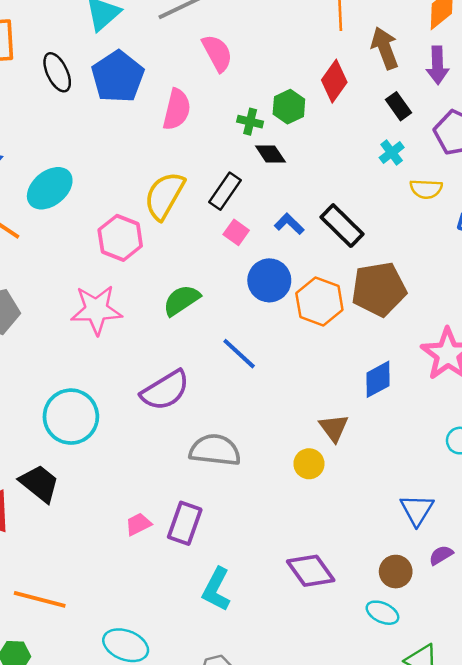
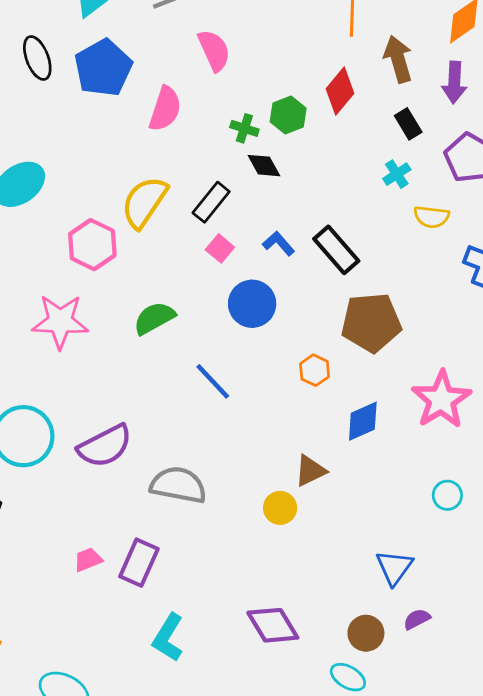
orange hexagon: (319, 301) -> (315, 370), moved, size x0.6
purple semicircle: (165, 390) -> (105, 446), moved
brown triangle: (334, 428) -> (310, 471), turned 36

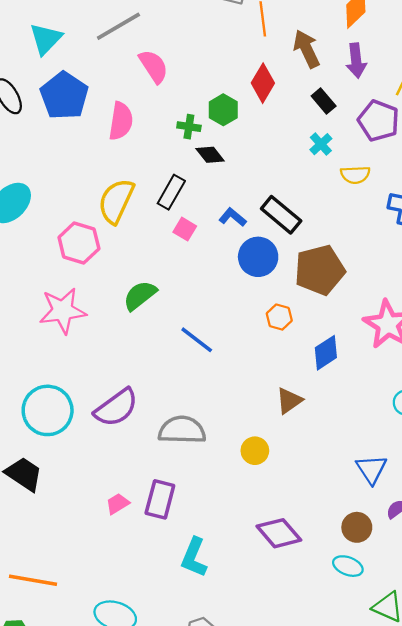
blue circle: (252, 304) -> (258, 257), moved
yellow circle: (280, 508) -> (255, 451), moved

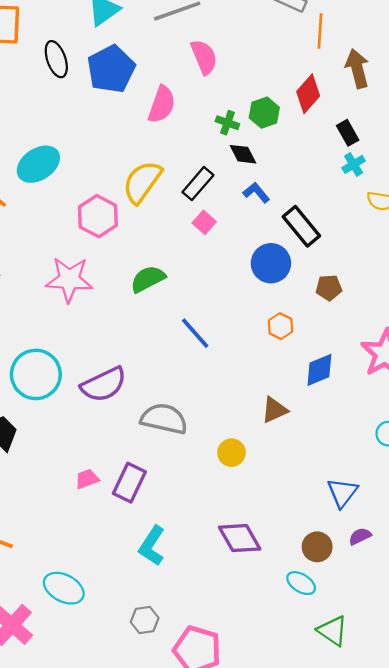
black rectangle: (324, 101) -> (348, 133), moved
blue L-shape: (233, 217) -> (256, 193), moved
brown pentagon: (320, 270) -> (329, 288), size x0.5

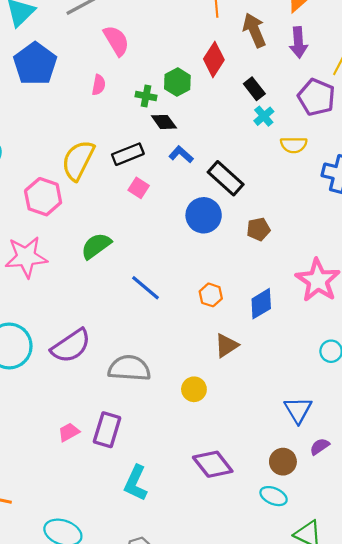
pink semicircle: (162, 104) -> (99, 85), moved, size x0.6
black rectangle: (198, 184) -> (128, 154), turned 36
orange hexagon: (280, 326) -> (211, 295), moved

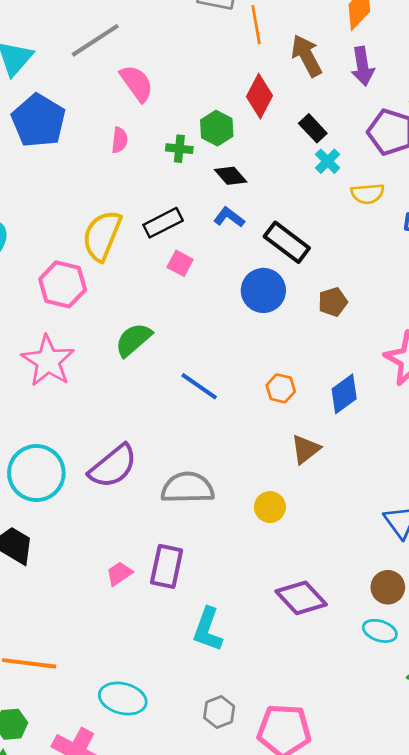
black diamond: (164, 122) -> (231, 176), moved
pink star: (26, 257) -> (48, 361), turned -30

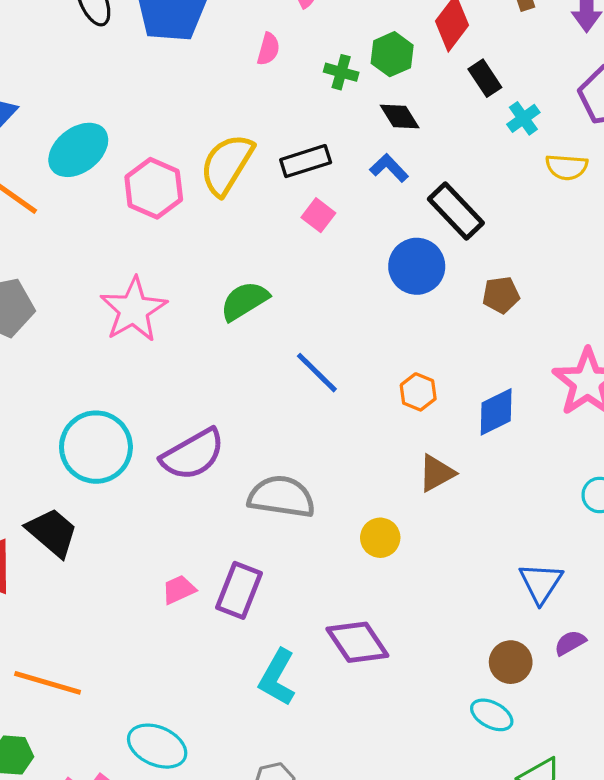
black rectangle: (313, 128) -> (485, 78), moved
pink hexagon: (63, 284) -> (154, 188), moved
purple diamond: (301, 598) -> (357, 642), moved

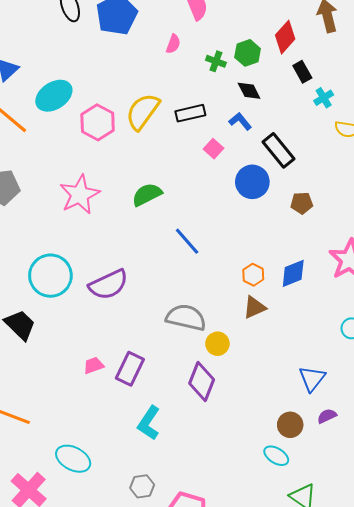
pink square: (318, 215) -> (214, 149), moved
orange hexagon: (418, 392) -> (253, 275), moved
gray semicircle: (281, 497) -> (186, 317), moved
purple diamond: (357, 642) -> (202, 382), moved, turned 51

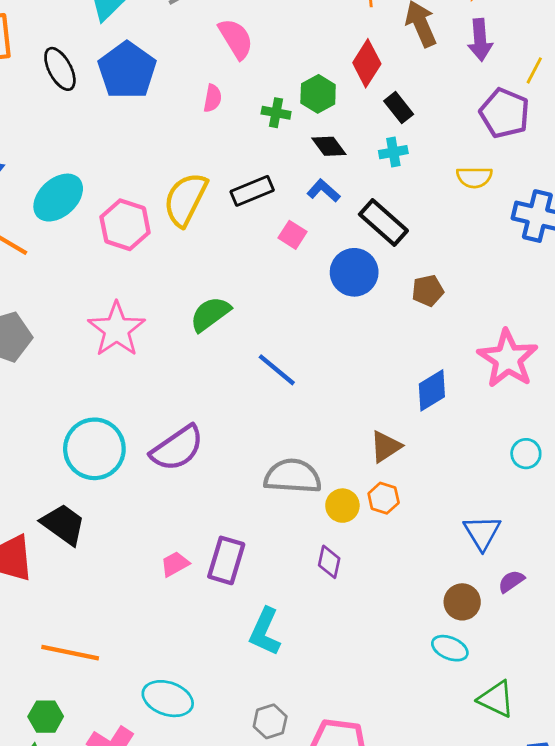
cyan cross: (324, 98) -> (393, 152), moved, turned 30
orange hexagon: (253, 275) -> (384, 498), moved
purple diamond: (202, 382) -> (329, 562), size x0.6

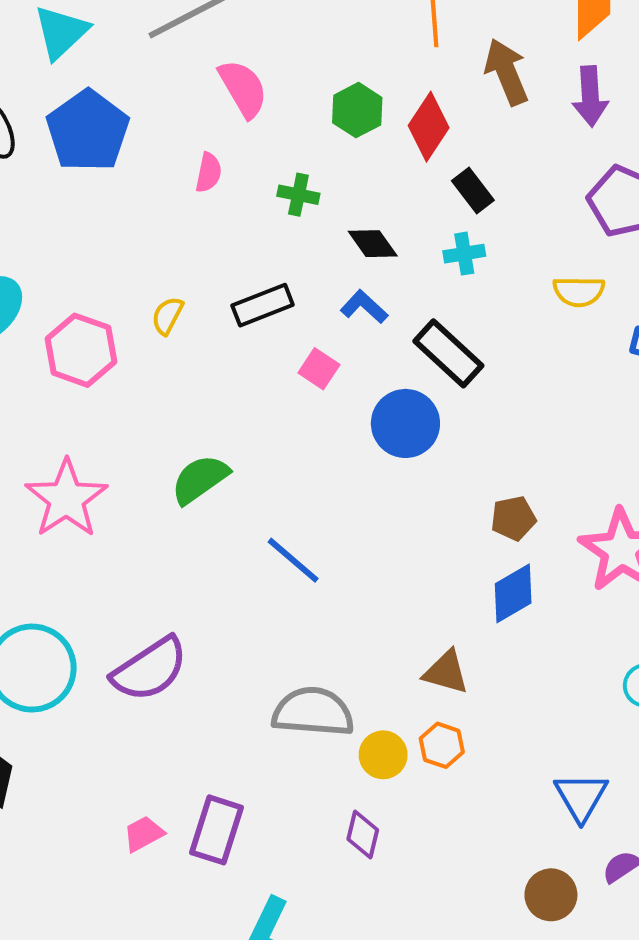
green hexagon: (318, 94) -> (357, 110), moved
yellow semicircle: (185, 199) -> (167, 316), size x0.5
brown pentagon: (428, 291) -> (513, 518), moved
brown triangle: (386, 447) -> (446, 672), turned 48

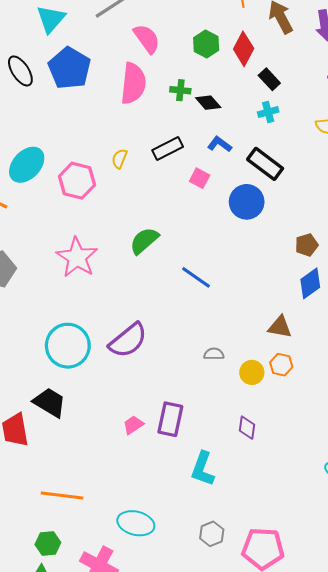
pink semicircle: (209, 173) -> (133, 83), size x2.0
black diamond: (373, 244) -> (208, 103), moved
gray semicircle: (313, 712) -> (214, 354), size x0.5
purple diamond: (363, 834) -> (247, 428), moved

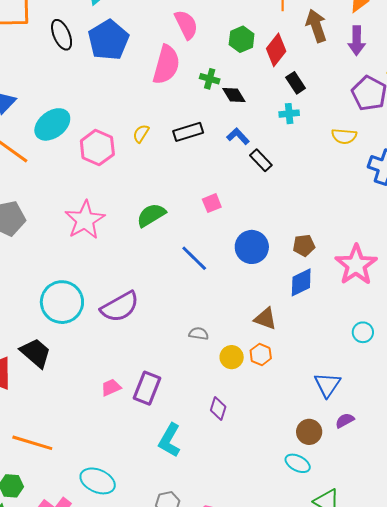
black rectangle: (265, 164) -> (261, 160), moved, size x0.7
pink square: (200, 178) -> (212, 203), moved, turned 30
blue circle: (247, 202) -> (252, 247), moved

